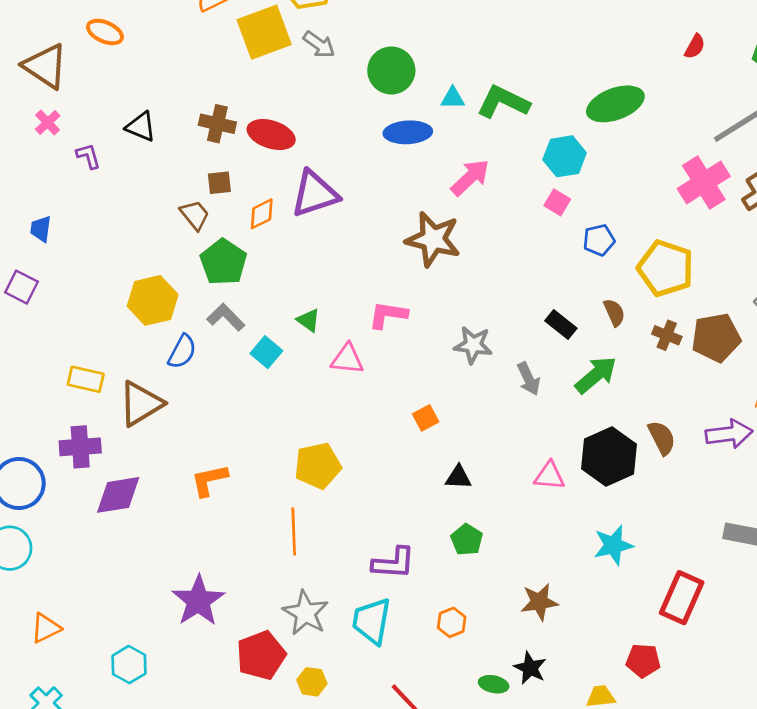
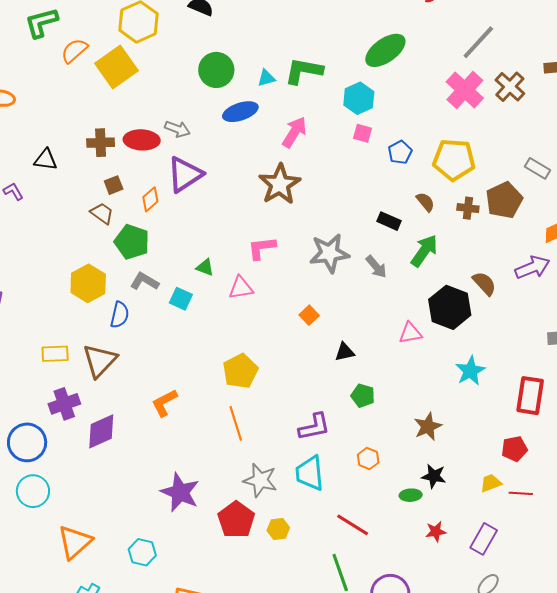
gray arrow: (319, 44) -> (177, 129), moved
brown star: (433, 239) -> (280, 184), turned -30
gray star: (473, 345) -> (329, 253), size x1.4
orange triangle: (46, 628) -> (75, 542), size x1.5

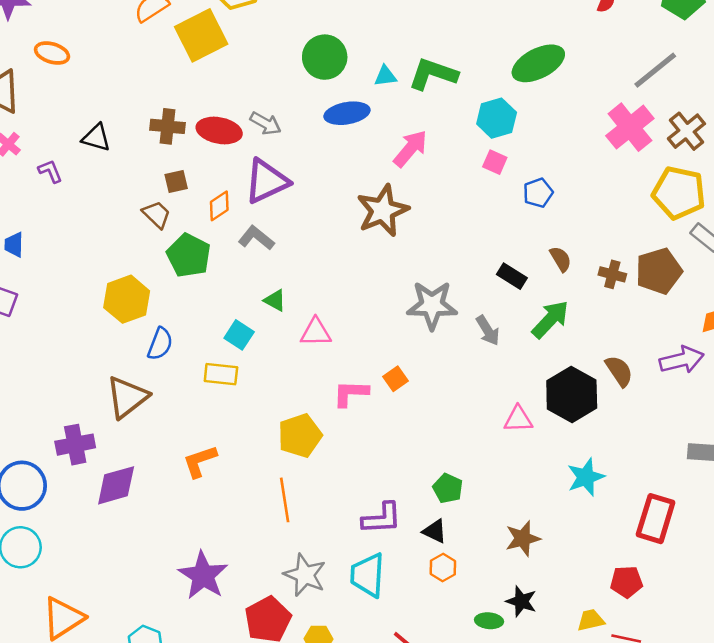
yellow pentagon: (454, 160) -> (679, 193), moved
pink L-shape: (262, 248) -> (351, 393), moved
gray L-shape: (145, 281) -> (256, 238), moved
black triangle: (345, 352) -> (435, 531), moved, turned 30
yellow rectangle: (55, 354) -> (221, 374), moved

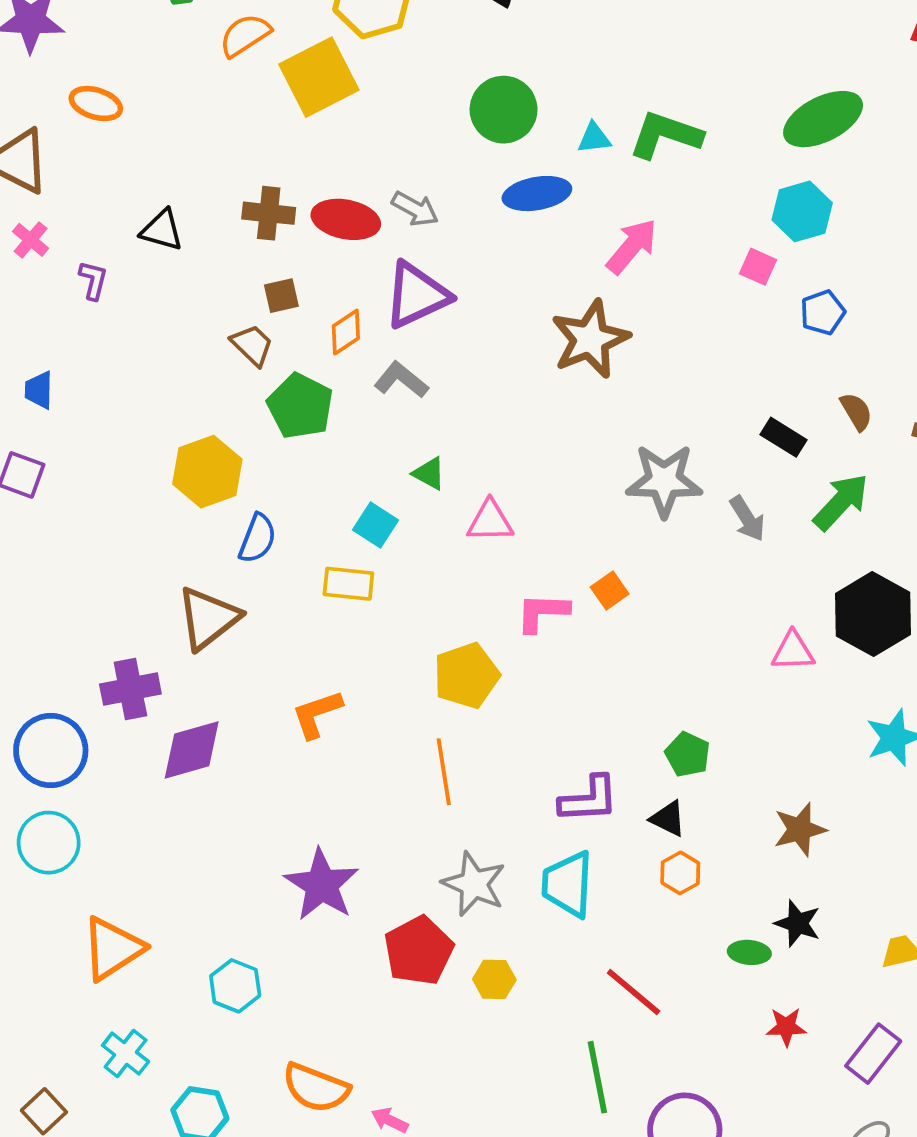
cyan hexagon: (497, 118) -> (802, 211), moved
purple L-shape: (50, 171) -> (93, 280), turned 36

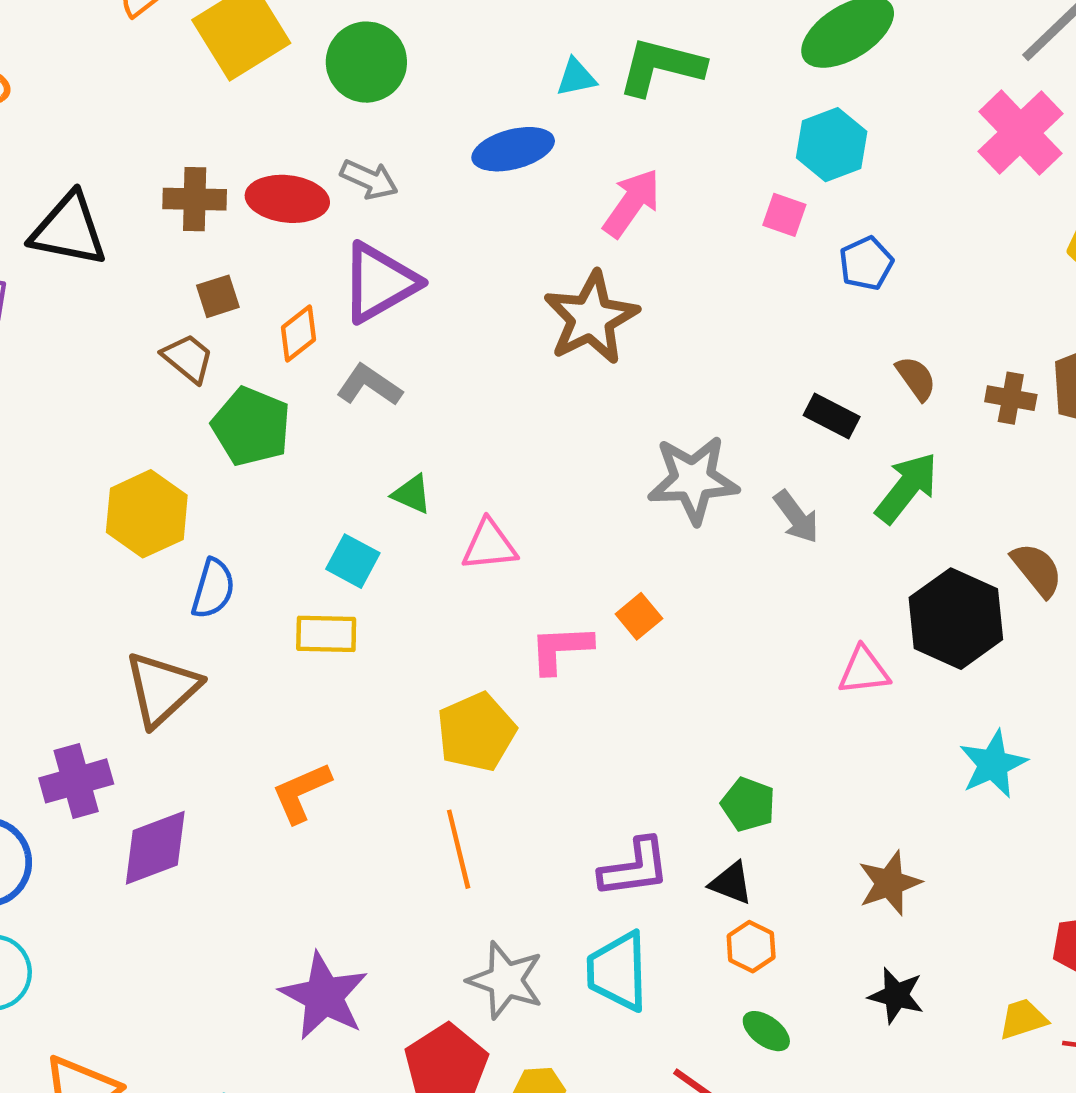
green circle: (504, 110) -> (366, 62), moved
black triangle: (162, 230) -> (69, 230), size x1.5
green ellipse: (749, 952) -> (766, 1031), moved, turned 36

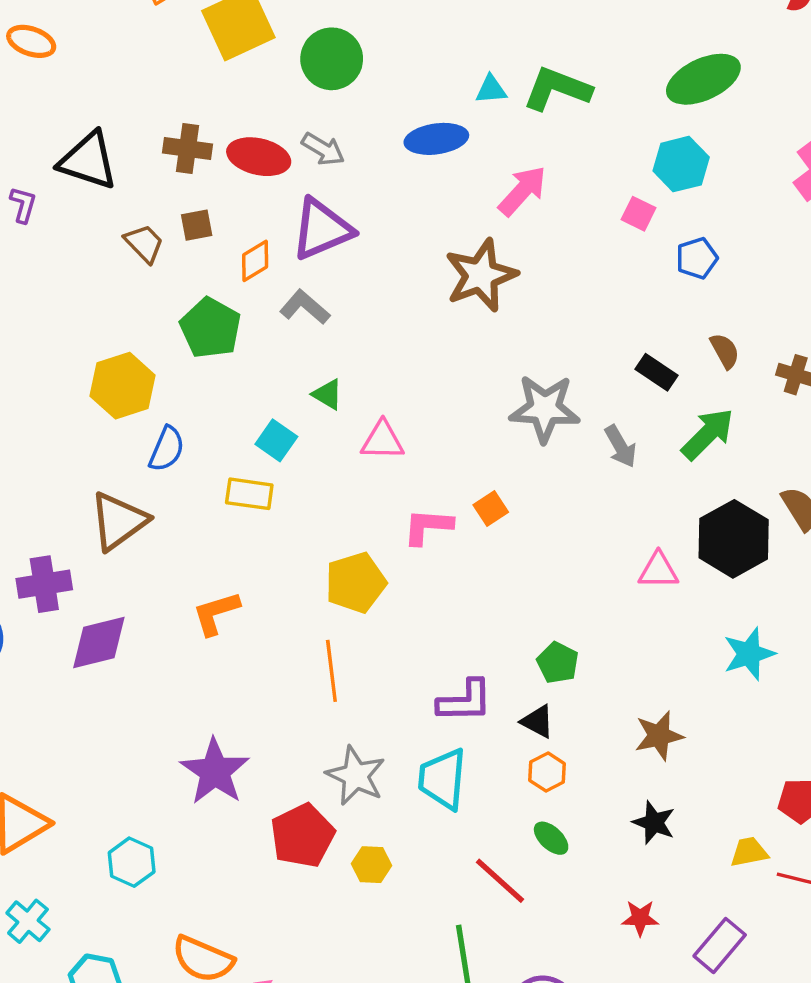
brown trapezoid: (188, 358) -> (144, 243), moved

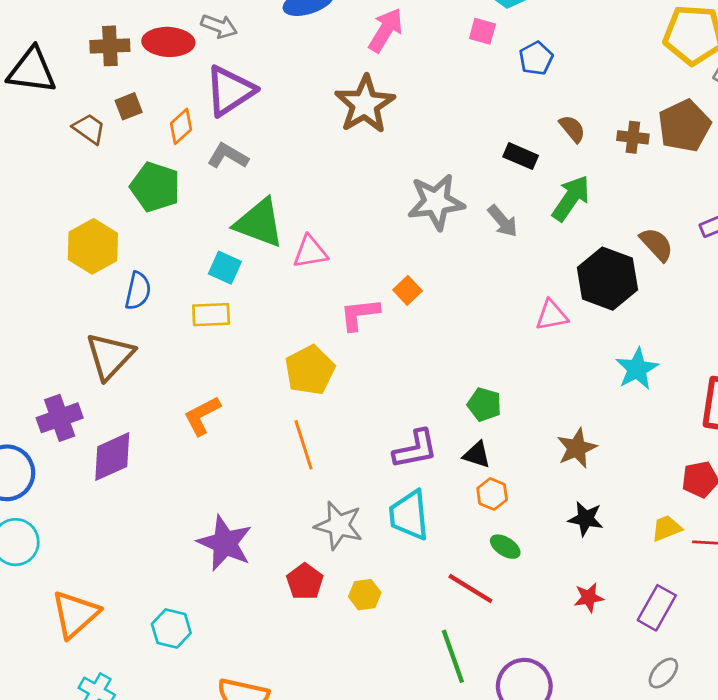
green triangle: (328, 394) -> (259, 223), size x2.0
red pentagon: (302, 836) -> (305, 582), size x0.7

